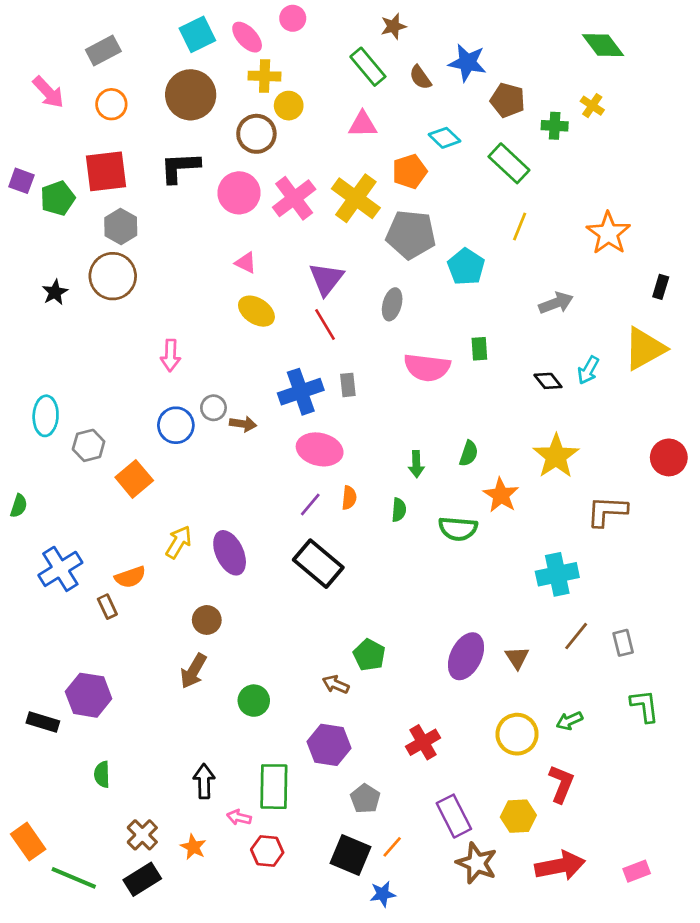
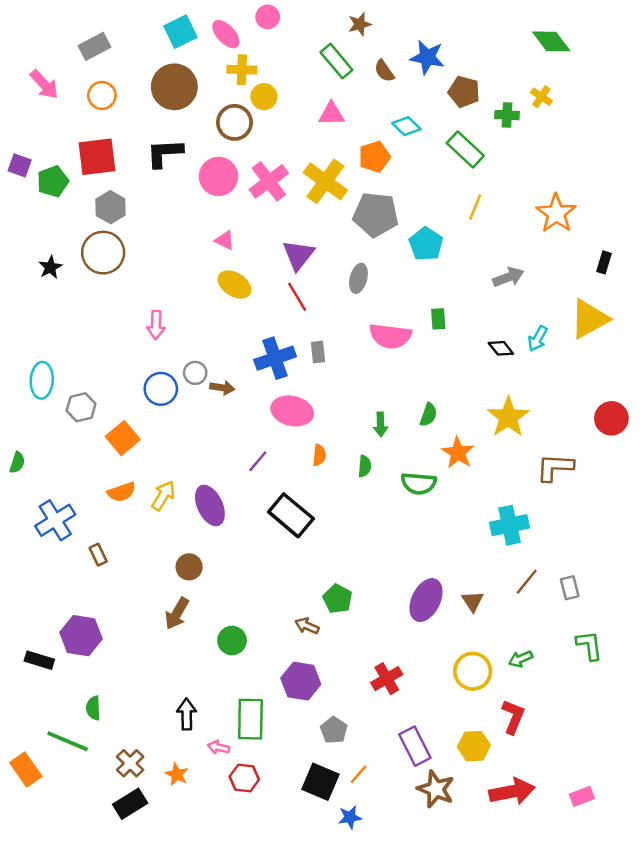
purple line: (310, 504) -> (258, 461), moved
orange semicircle: (130, 577) -> (122, 492), moved
green line: (74, 878) -> (68, 741), moved

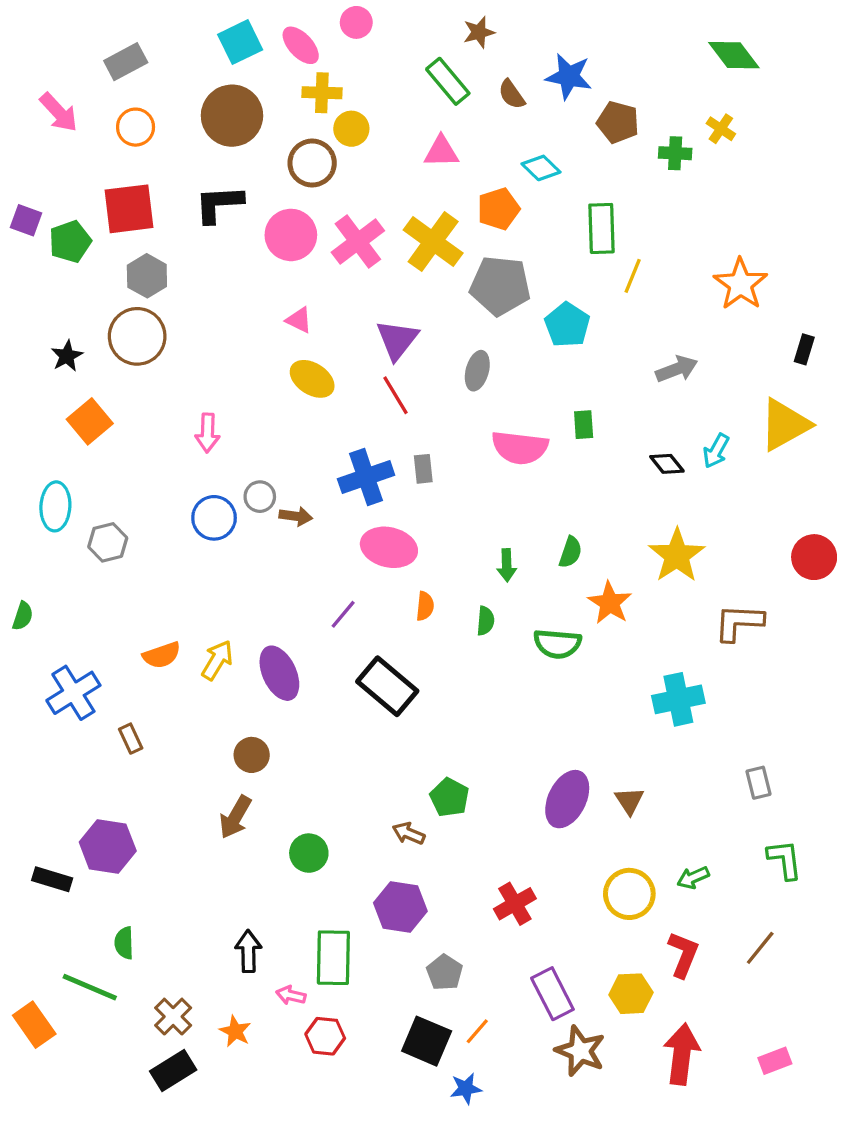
green rectangle: (465, 149) -> (602, 228), moved, turned 45
orange square: (123, 438) -> (90, 421), moved
brown line: (527, 582) -> (760, 948), moved
red arrow: (512, 792) -> (682, 1054), turned -72

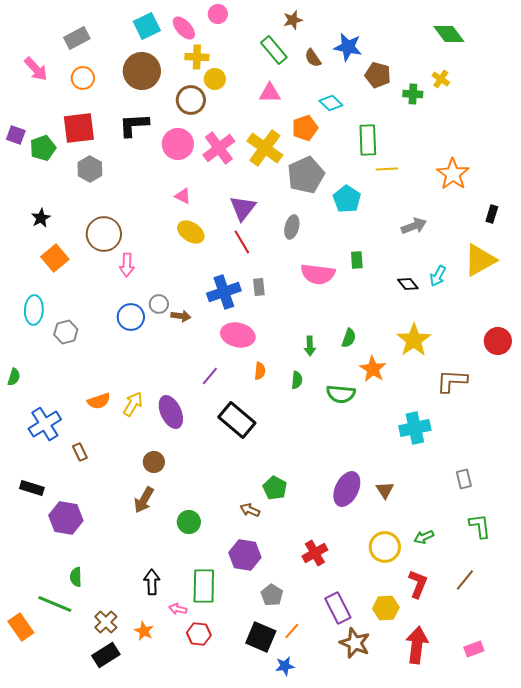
yellow line: (633, 276) -> (387, 169), turned 65
gray pentagon: (500, 286) -> (306, 175), turned -30
brown circle: (137, 336) -> (104, 234), moved
black rectangle: (52, 879) -> (32, 488), moved

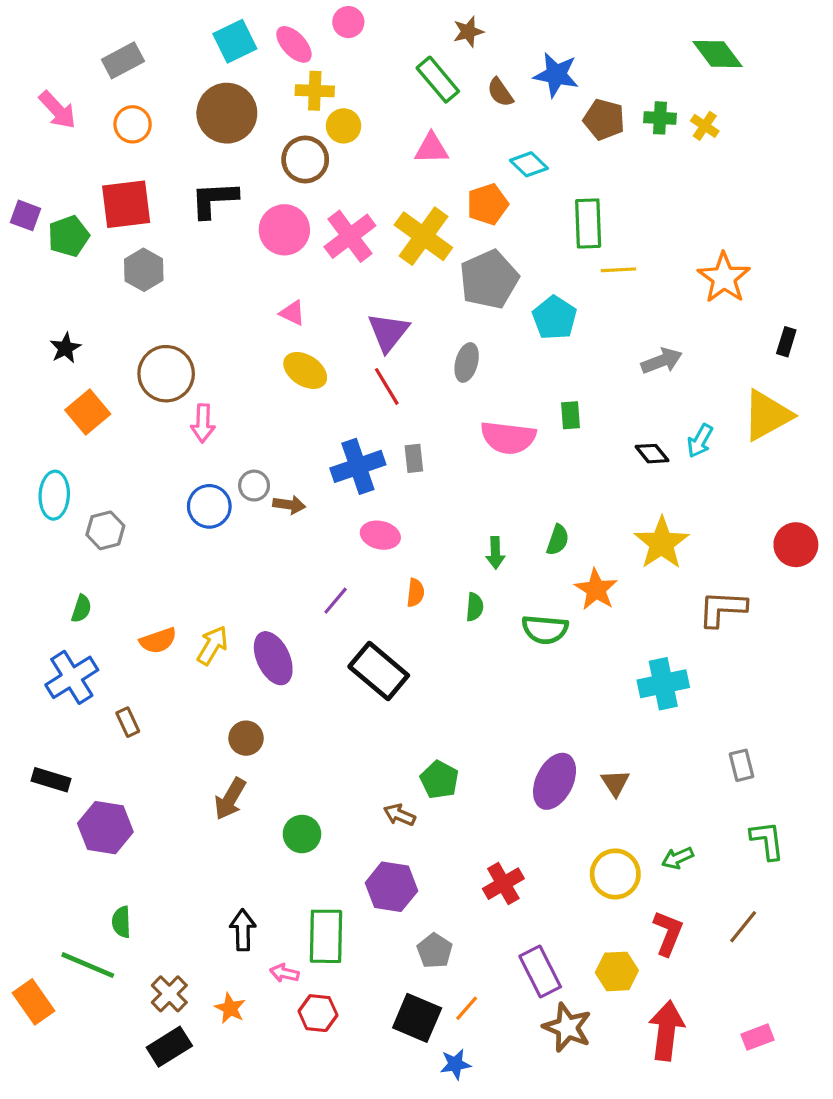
green cross: (413, 94) -> (660, 118), moved
pink ellipse: (238, 335) -> (380, 535), size x0.7
green semicircle: (14, 377) -> (81, 609), moved

